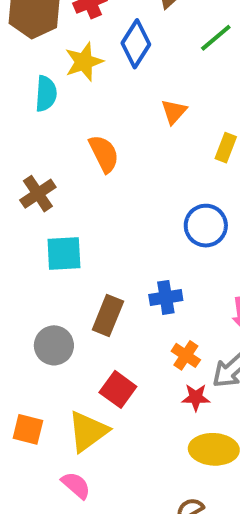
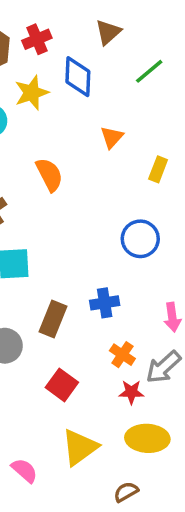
blue diamond: (136, 44) -> (78, 77), turned -30
yellow triangle: (88, 431) -> (80, 447), moved

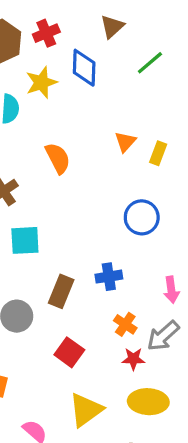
orange triangle: (112, 137) -> (125, 142), moved

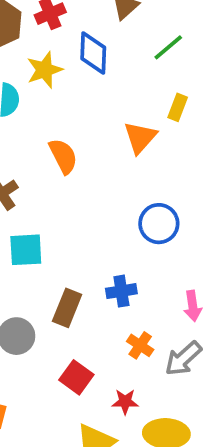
orange triangle: (125, 142) -> (140, 137), size x1.4
yellow rectangle: (158, 153) -> (178, 107), moved
red star: (133, 359) -> (125, 402), moved

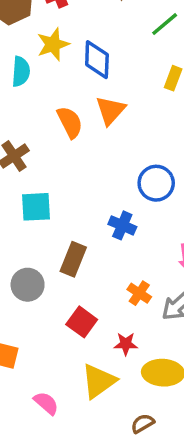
blue diamond: (93, 53) -> (97, 60), moved
orange triangle: (140, 137) -> (110, 110), moved
blue cross: (121, 291) -> (122, 225), moved, turned 32

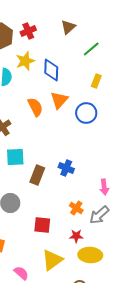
blue circle: (156, 183) -> (86, 113), moved
brown rectangle: (73, 259) -> (37, 175), moved
red square: (82, 322) -> (42, 225), turned -30
red star: (126, 344) -> (76, 236), moved

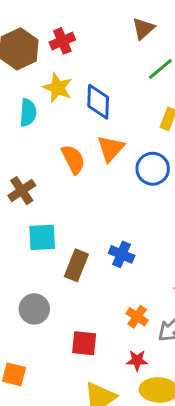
brown triangle: (68, 27) -> (143, 29), moved
yellow star: (25, 61) -> (58, 88), turned -30

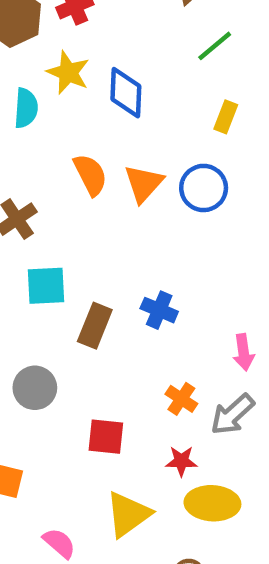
orange triangle: (111, 148) -> (144, 184), moved

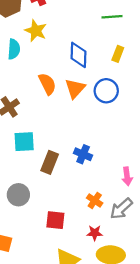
green line: (215, 46) -> (112, 17), turned 36
blue diamond: (126, 93) -> (78, 55), moved

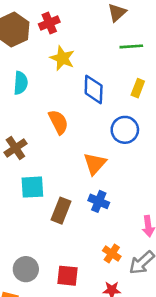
yellow star: (36, 31) -> (62, 58), moved
orange triangle: (75, 88) -> (95, 164), moved
gray circle: (18, 195) -> (26, 269), moved

